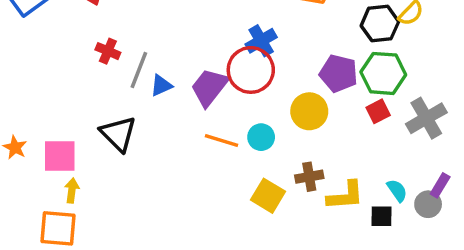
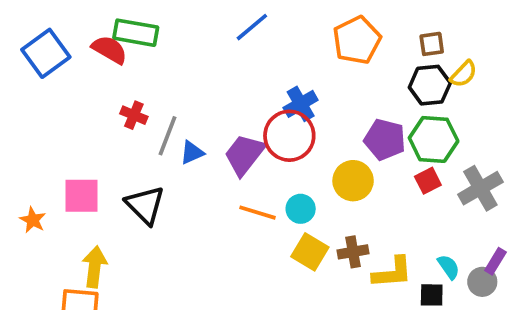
pink square: (60, 156) -> (81, 196), moved
yellow arrow: (72, 190) -> (95, 267), size x1.5
yellow square: (268, 196) -> (310, 252), moved

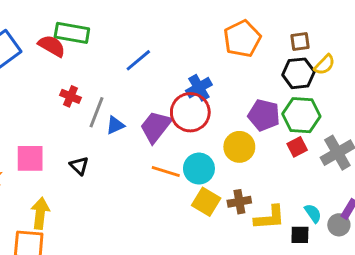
blue line: (252, 27) -> (138, 60), moved
black triangle: (145, 205) -> (79, 166), size x0.6
cyan circle: (301, 209) -> (199, 169), size x1.4

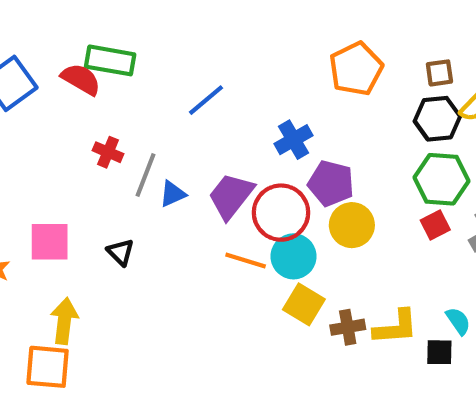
red circle: (190, 112) -> (281, 213), moved
purple pentagon: (264, 115) -> (331, 183), moved
brown cross: (239, 202) -> (348, 327), moved

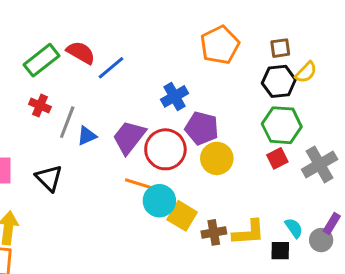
green rectangle: (110, 60) -> (41, 60), moved, turned -48
red semicircle: (81, 79) -> (81, 53), moved
black triangle: (121, 252) -> (49, 178), size x1.4
cyan circle: (294, 256) -> (159, 201), moved

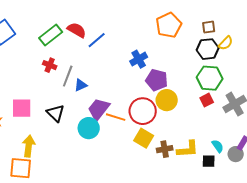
purple trapezoid: (129, 137) -> (99, 109), moved
red circle: (165, 149) -> (143, 111), moved
cyan circle: (159, 201) -> (89, 128), moved

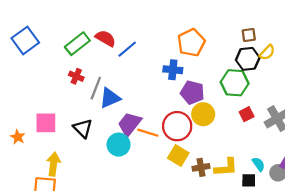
orange pentagon: (169, 25) -> (191, 43), moved
blue cross: (139, 59) -> (173, 70), turned 36
green hexagon: (210, 78) -> (235, 83), moved
blue triangle: (81, 85) -> (110, 98), size x1.5

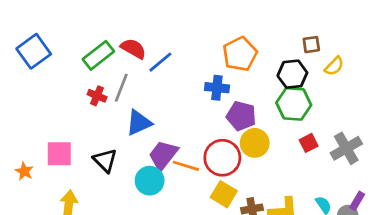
black hexagon: (248, 59) -> (292, 74), moved
gray line: (96, 88) -> (121, 88), moved

